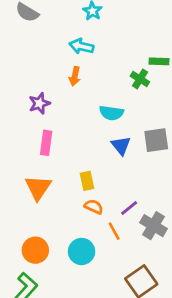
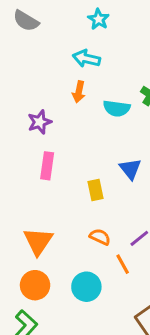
cyan semicircle: (111, 113) -> (117, 108), moved
yellow rectangle: (87, 181) -> (95, 190), moved
orange triangle: (38, 188) -> (38, 241), moved

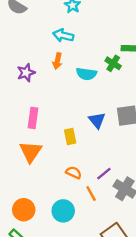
purple star: (40, 122) -> (26, 73), moved
orange triangle: (38, 241) -> (31, 152), moved

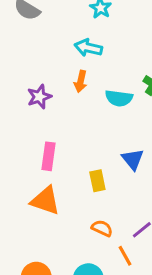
orange triangle: (31, 152) -> (45, 201), turned -45

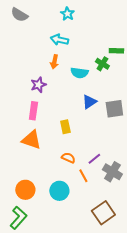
purple star: (39, 97) -> (38, 85), moved
blue triangle: (133, 159) -> (89, 102), moved, turned 35

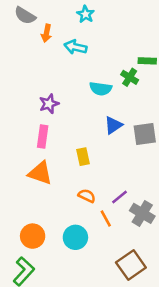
orange arrow: (54, 62) -> (46, 33), moved

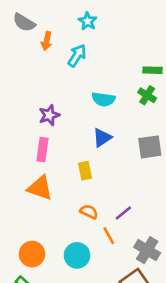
cyan arrow: (75, 47) -> (77, 56), turned 110
green cross: (130, 77) -> (147, 95), moved
blue triangle: (113, 125) -> (102, 138), moved
gray cross: (142, 213) -> (147, 250), moved

